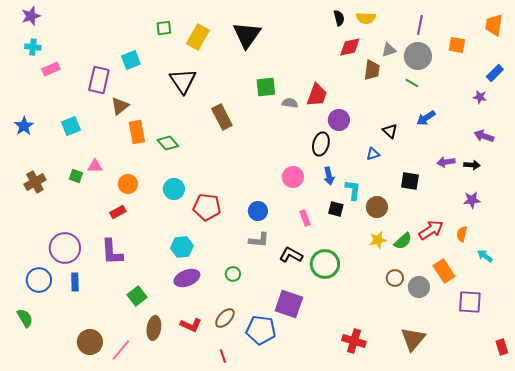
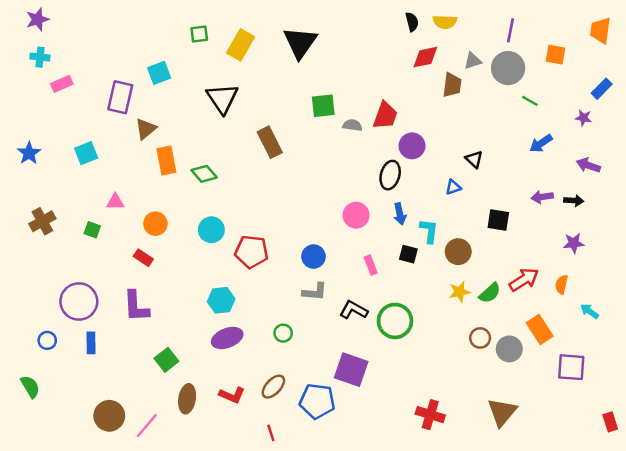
green line: (412, 83) -> (530, 101), moved
blue arrow: (426, 118) -> (541, 143), moved
green square: (76, 176) -> (92, 230), moved
red rectangle: (118, 212) -> (143, 258), turned 63
blue circle: (39, 280) -> (47, 340), size x0.6

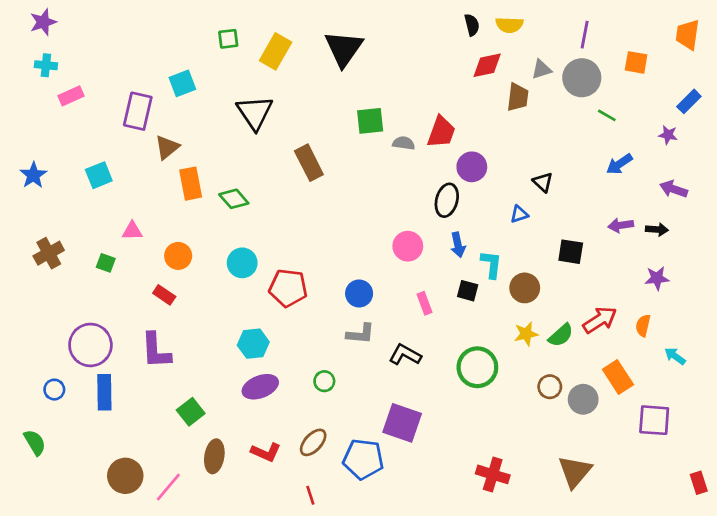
green circle: (395, 321) -> (477, 367), moved
blue rectangle: (91, 343) -> (104, 392), size x1.4

